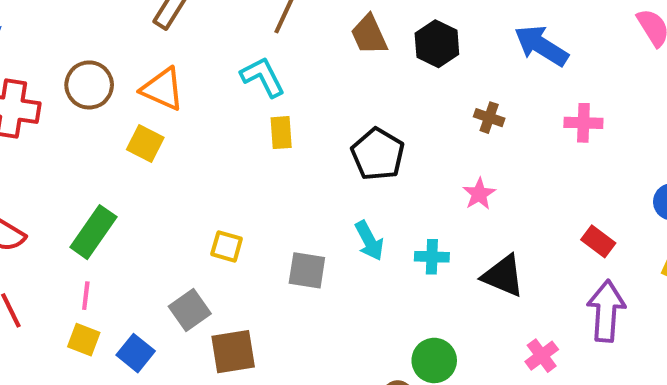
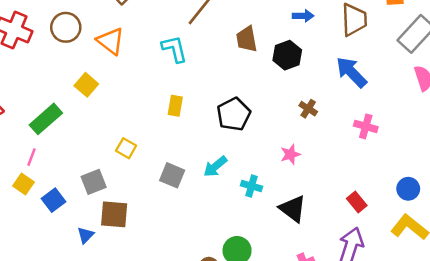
yellow rectangle: (281, 133) -> (175, 106), moved
yellow square: (145, 144) -> (86, 85), moved
cyan arrow: (369, 241) -> (215, 167), turned 65

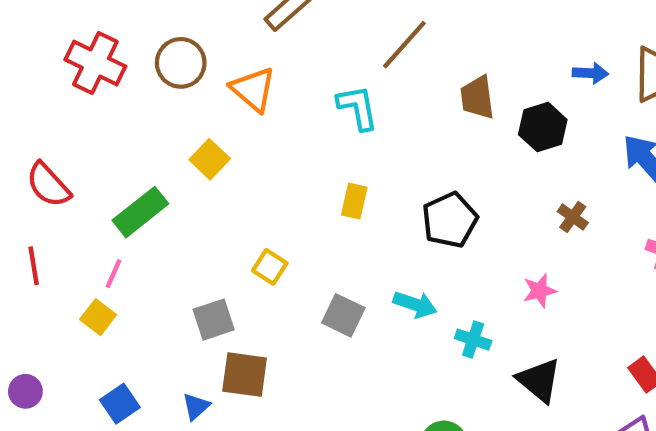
blue arrow: (303, 16) -> (590, 73), moved
cyan arrow: (215, 167) -> (415, 304), turned -125
blue square: (53, 200) -> (120, 404), moved

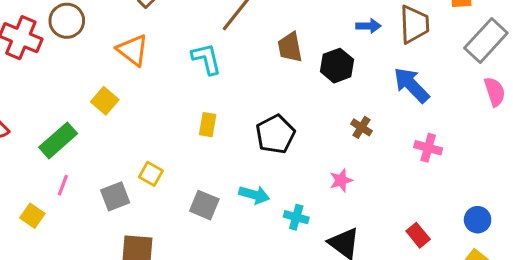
brown circle: (181, 63) -> (67, 21), moved
pink line: (113, 274) -> (63, 185), moved
gray square: (214, 320) -> (115, 196), moved

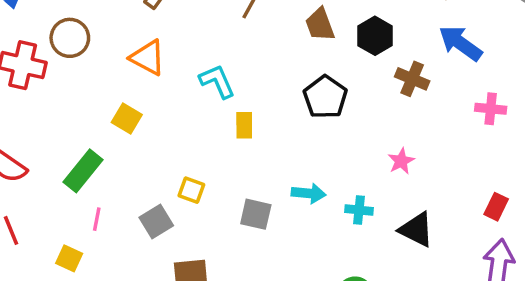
cyan L-shape: (206, 59) -> (217, 81), moved
brown cross: (361, 127) -> (412, 79), moved, size x1.4
black pentagon: (275, 134) -> (325, 97), moved
red rectangle: (418, 235) -> (496, 207), turned 75

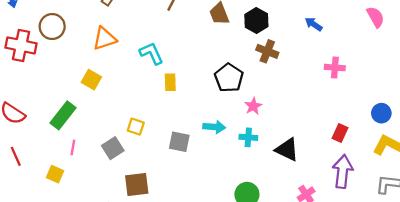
blue arrow: (460, 43) -> (314, 24), size x0.6
orange triangle: (148, 58) -> (105, 39), turned -45
brown cross: (412, 79) -> (267, 51), moved
black pentagon: (325, 97) -> (229, 78), moved
pink star: (401, 161) -> (253, 106), moved

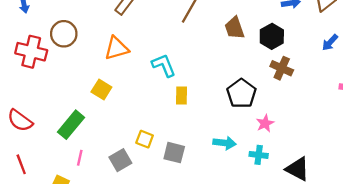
blue arrow: (314, 24) -> (330, 42), turned -84
gray square: (179, 142) -> (174, 153), moved

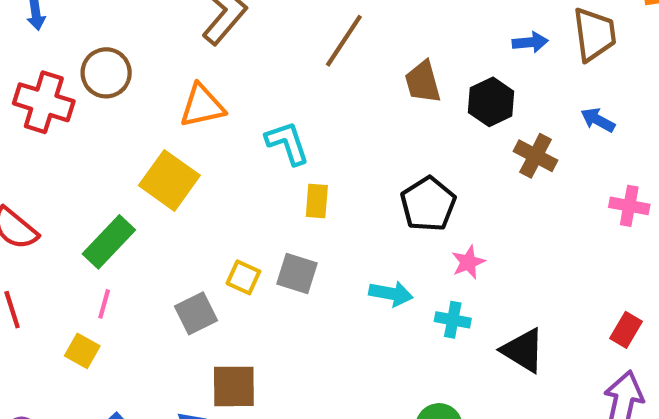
blue arrow: (330, 42) -> (598, 120), turned 72
brown cross: (282, 68) -> (536, 156), moved
yellow square: (101, 89) -> (169, 180), size x1.5
gray square: (174, 153) -> (297, 274), moved
pink line: (80, 158) -> (104, 304), moved

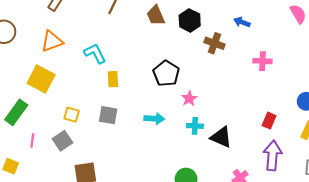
yellow square: (243, 277) -> (72, 115), moved
pink line: (104, 304) -> (32, 141), moved
cyan cross: (453, 320) -> (195, 126), moved

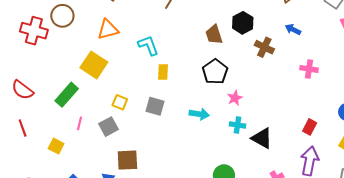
brown trapezoid: (156, 15) -> (214, 35), moved

